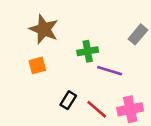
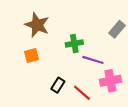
pink cross: (130, 109) -> (110, 81), moved

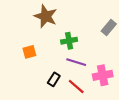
brown star: (37, 25) -> (46, 16), moved
purple line: (93, 60) -> (76, 62), moved

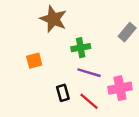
black rectangle: (54, 79) -> (63, 93), turned -48

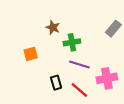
brown star: (53, 19) -> (53, 27), moved, size x0.6

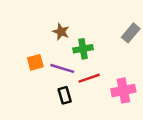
purple line: (79, 65) -> (62, 68), moved
red line: (79, 90) -> (89, 78), moved, turned -60

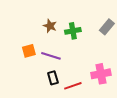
green cross: (83, 49) -> (73, 31), moved
red line: (89, 78) -> (73, 86), moved

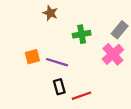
brown star: (50, 26) -> (50, 13), moved
pink cross: (101, 74) -> (113, 54), moved, turned -30

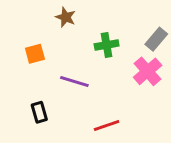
orange square: (32, 57) -> (35, 54), moved
black rectangle: (59, 87) -> (39, 112), moved

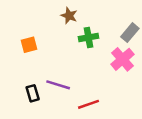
brown star: (66, 17) -> (69, 16), moved
purple line: (74, 82) -> (58, 85), moved

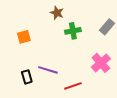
pink cross: (123, 59) -> (101, 63), moved

